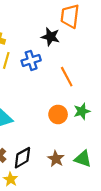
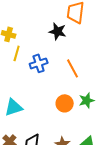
blue cross: (31, 60) -> (39, 63), moved

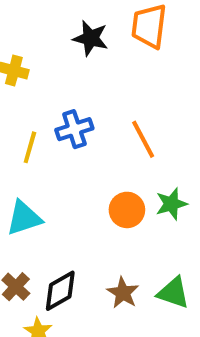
black star: (58, 31) -> (91, 38), moved
yellow line: (17, 53) -> (30, 147), moved

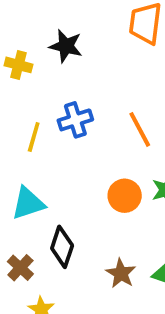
black star: (91, 38) -> (66, 46), moved
black diamond: (60, 291) -> (62, 247), moved, turned -42

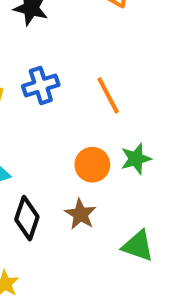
brown star: (121, 273) -> (80, 214), moved

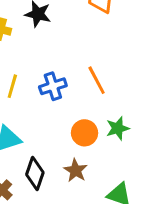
blue cross: (41, 85) -> (53, 86), moved

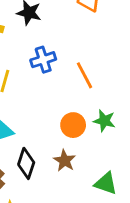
blue cross: (53, 86) -> (43, 60), moved
green star: (118, 128) -> (104, 121), turned 30

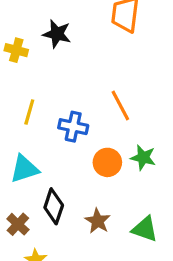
blue cross: (43, 60) -> (73, 127), moved, turned 30
brown star: (65, 161) -> (98, 221), moved

